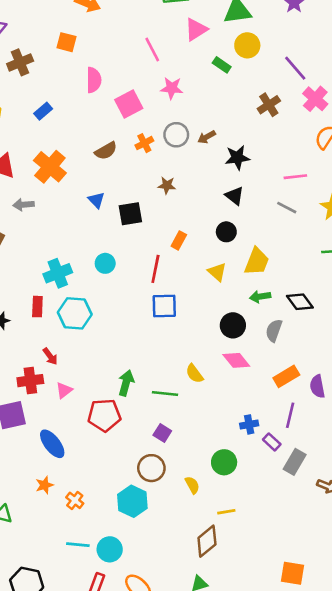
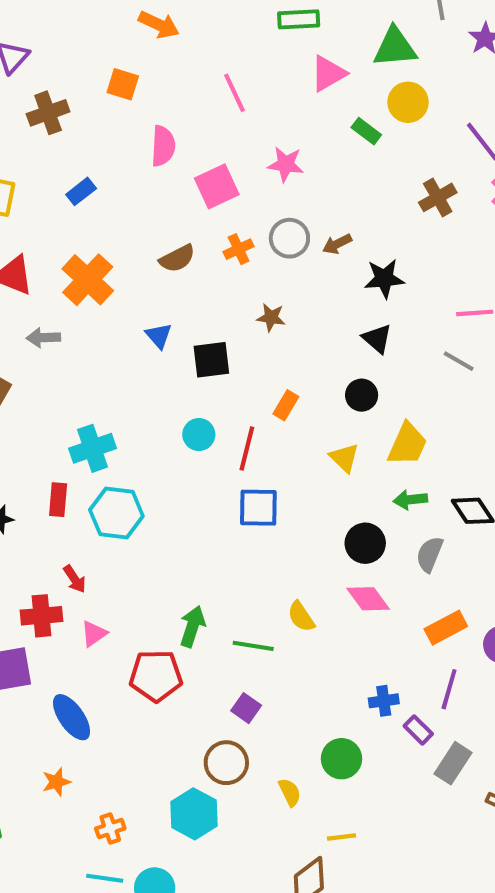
pink line: (152, 49) -> (234, 93), moved
cyan circle: (105, 263) -> (199, 435), moved
orange cross: (75, 500) -> (110, 828), moved, turned 30

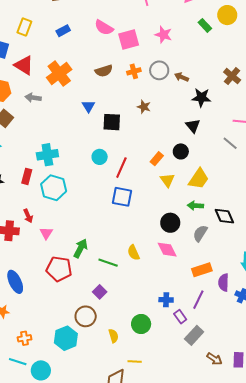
pink semicircle: (163, 146) -> (104, 28), moved, turned 108
brown cross: (438, 197) -> (232, 76), moved, turned -30
brown arrow: (337, 244) -> (182, 77), turned 40
orange rectangle: (286, 405) -> (157, 159), moved
pink triangle: (94, 634) -> (46, 233), moved, turned -32

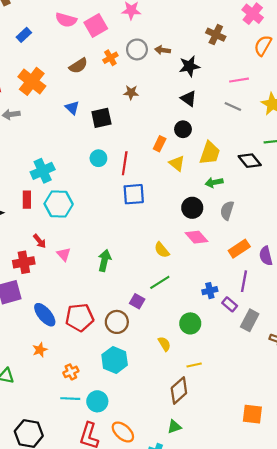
black diamond: (224, 216) -> (250, 161), moved
green line: (108, 263) -> (160, 282), moved, turned -36
red pentagon: (59, 269) -> (80, 317), moved
brown circle: (86, 316) -> (117, 322), moved

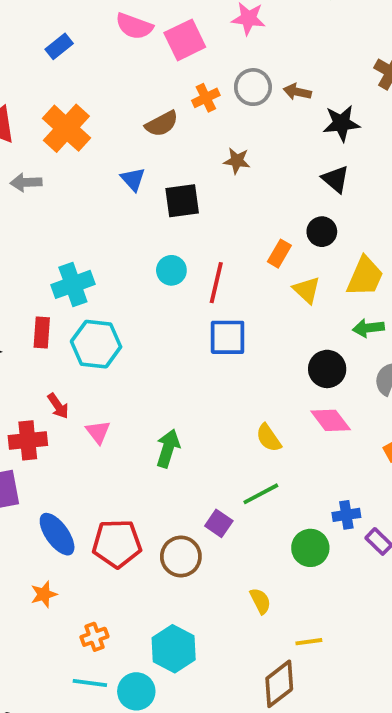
brown semicircle: (78, 66) -> (162, 124), moved
green circle: (190, 323) -> (310, 548), moved
cyan hexagon: (115, 360) -> (174, 649), moved

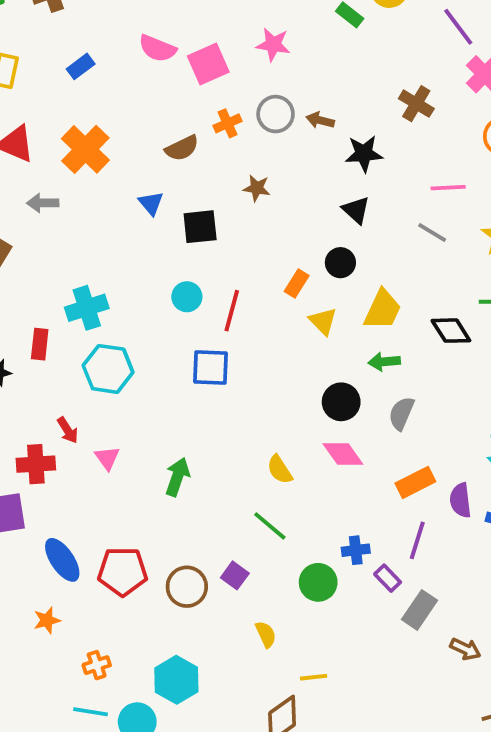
red rectangle: (42, 332) -> (40, 344), moved
blue square: (228, 337) -> (211, 367), moved
green line: (261, 494) -> (270, 526), turned 66
purple square: (219, 523) -> (235, 575), moved

